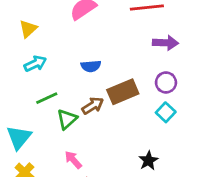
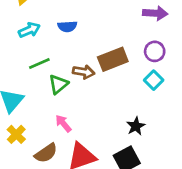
blue semicircle: (91, 66) -> (67, 26), moved
brown arrow: (93, 106) -> (84, 72), turned 40

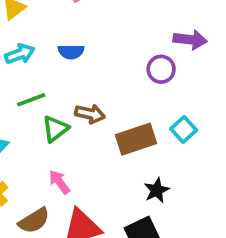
purple circle: (155, 51) -> (161, 69), moved
brown rectangle: (113, 59) -> (136, 139), moved

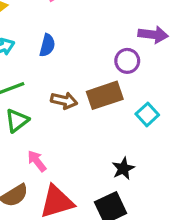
blue semicircle: (71, 52) -> (47, 45), turned -75
green triangle: (55, 129) -> (17, 121), moved
brown rectangle: (136, 139) -> (105, 95), moved

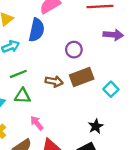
blue semicircle: (47, 45) -> (37, 30), moved, size x1.5
purple circle: (127, 61) -> (74, 50), moved
green triangle: (17, 121) -> (23, 96), turned 42

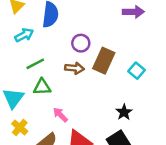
purple circle: (74, 50) -> (81, 43), moved
brown rectangle: (82, 77) -> (104, 61), turned -40

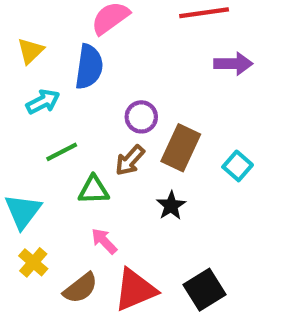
brown arrow: (75, 68) -> (130, 160), turned 126
green triangle: (42, 87) -> (94, 190), moved
black star: (124, 112) -> (171, 206), moved

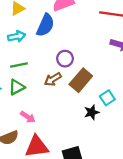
green triangle: (94, 190) -> (17, 87), moved, turned -42
black star: (171, 206) -> (92, 112), moved
pink arrow: (104, 241) -> (28, 117), turned 152

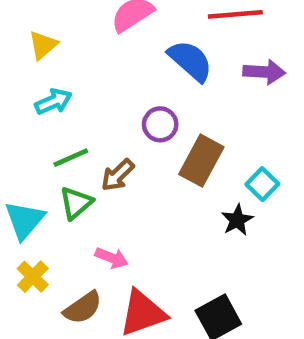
blue semicircle: (45, 25) -> (190, 61), moved, turned -60
brown arrow: (53, 79) -> (118, 175), moved

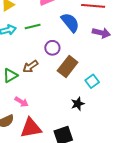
green line: (71, 158) -> (33, 27), moved
black star: (237, 220) -> (78, 104), moved

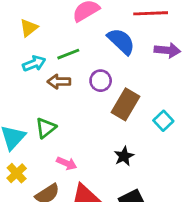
brown arrow: (30, 67) -> (59, 82), moved, turned 42
black star: (78, 104) -> (124, 156), moved

